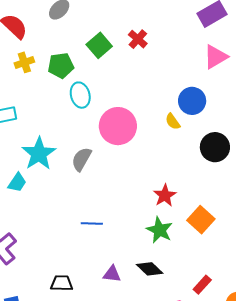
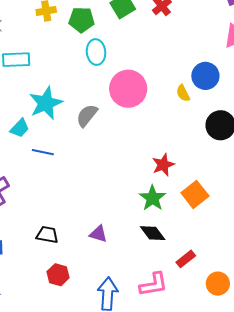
blue line: (92, 224) -> (43, 152), moved
black diamond: (150, 269) -> (153, 233), moved

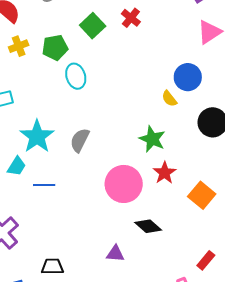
pink circle: (128, 89) -> (124, 184), moved
green star: (152, 198) -> (152, 139), moved
black diamond: (153, 233) -> (148, 226), moved
black trapezoid: (47, 235) -> (52, 267), moved

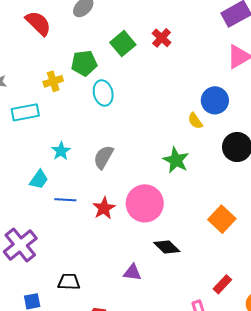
yellow cross: (19, 46) -> (53, 81), moved
cyan star: (37, 136) -> (61, 151), size x0.6
red star: (165, 173) -> (104, 208), moved

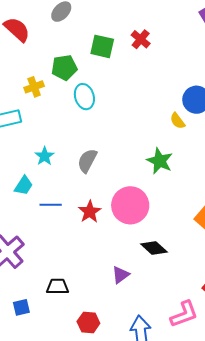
green square: (123, 44) -> (102, 46), turned -35
purple triangle: (132, 272) -> (121, 275), turned -42

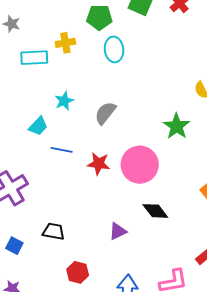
yellow cross: (34, 87) -> (65, 43), moved
red star: (90, 212) -> (99, 164), turned 30
blue square: (21, 307) -> (14, 246), turned 30

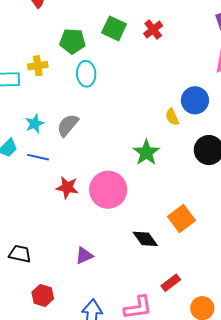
gray semicircle: (105, 113) -> (68, 125), moved
blue line: (62, 150) -> (38, 157), moved
black diamond: (155, 211) -> (145, 239), moved

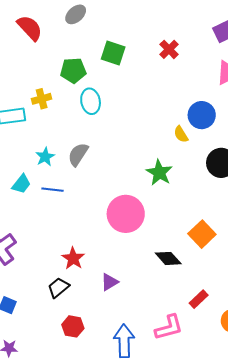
red cross: (153, 30) -> (169, 49), moved
red star: (67, 187) -> (73, 258), moved, turned 30
black trapezoid: (20, 254) -> (58, 288), moved, turned -45

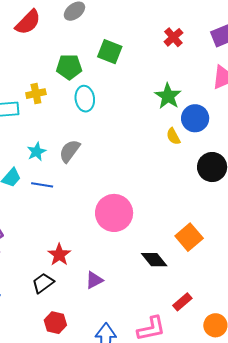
red semicircle: (30, 28) -> (28, 22), turned 84
red cross: (169, 49) -> (173, 37), moved
green star: (159, 173) -> (168, 96), moved

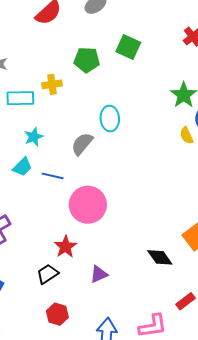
cyan ellipse: (85, 99) -> (110, 119), moved
cyan star: (37, 152) -> (34, 137), moved
pink circle: (114, 213) -> (88, 205), moved

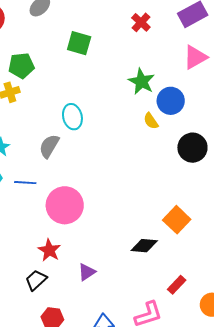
green pentagon: (87, 60) -> (21, 66), moved
black diamond: (160, 257) -> (144, 246), turned -40

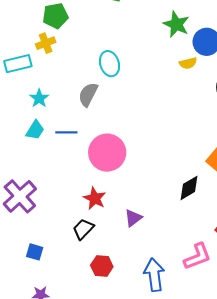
yellow semicircle: (151, 121) -> (188, 63), turned -66
black diamond: (144, 246) -> (189, 188), turned -32

